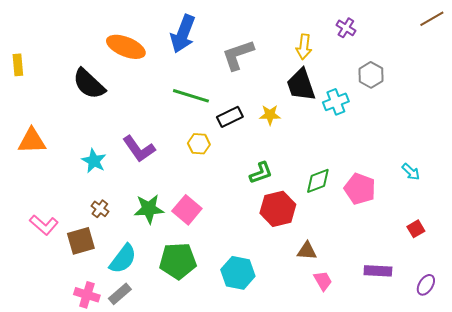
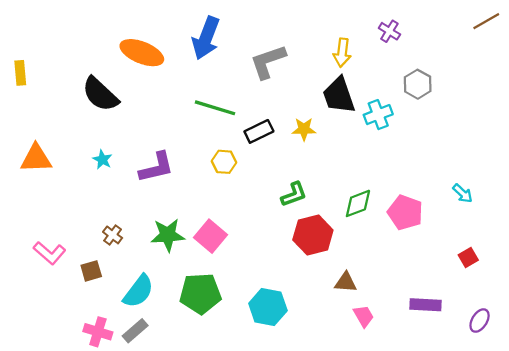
purple L-shape: (139, 149) -> (156, 167), turned -68
cyan star: (94, 161) -> (102, 160), moved, size x0.7
brown square: (81, 241) -> (91, 271), size x0.7

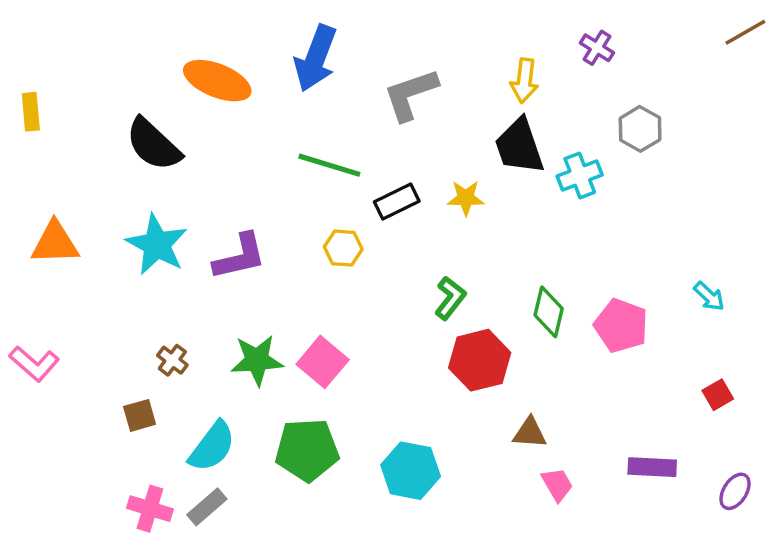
cyan star: (102, 160) -> (157, 245), size x2.0
green L-shape: (294, 194) -> (450, 298), turned -32
green diamond: (358, 203) -> (549, 312), turned -56
pink L-shape: (50, 253) -> (34, 364), moved

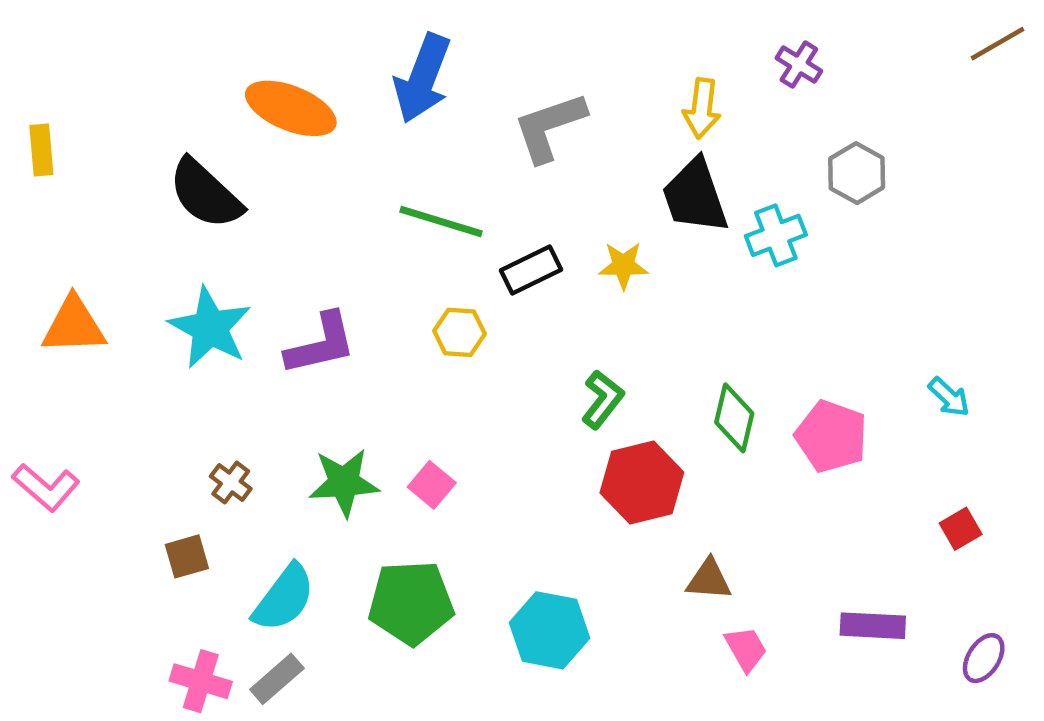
pink square: (323, 362) -> (432, 485), size x0.7

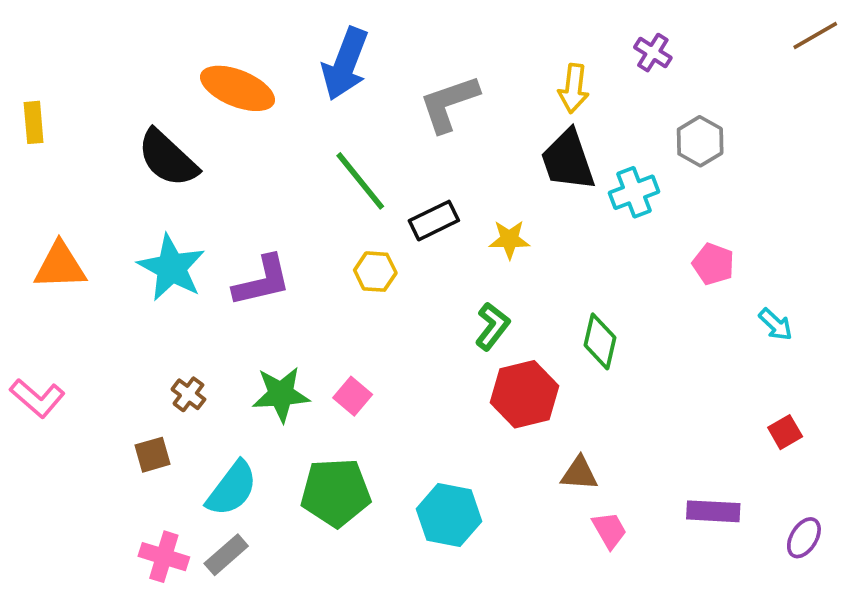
green line: (441, 222) -> (360, 181), turned 34
yellow star: (623, 265) -> (509, 239), moved
pink pentagon: (831, 436) -> (713, 264), moved, size x0.7

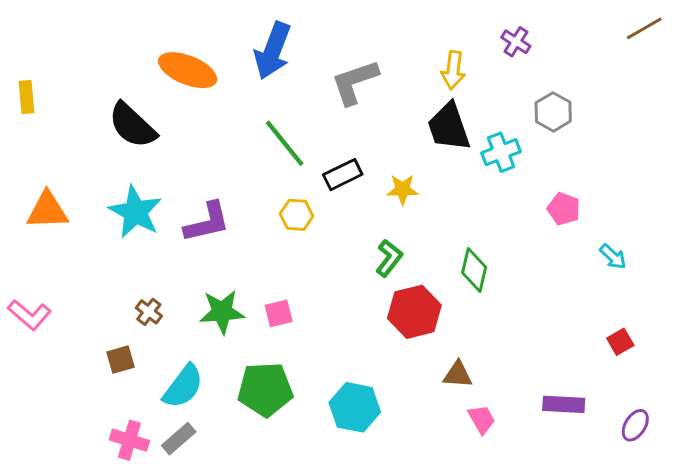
pink square: (353, 396) -> (279, 313), turned 36

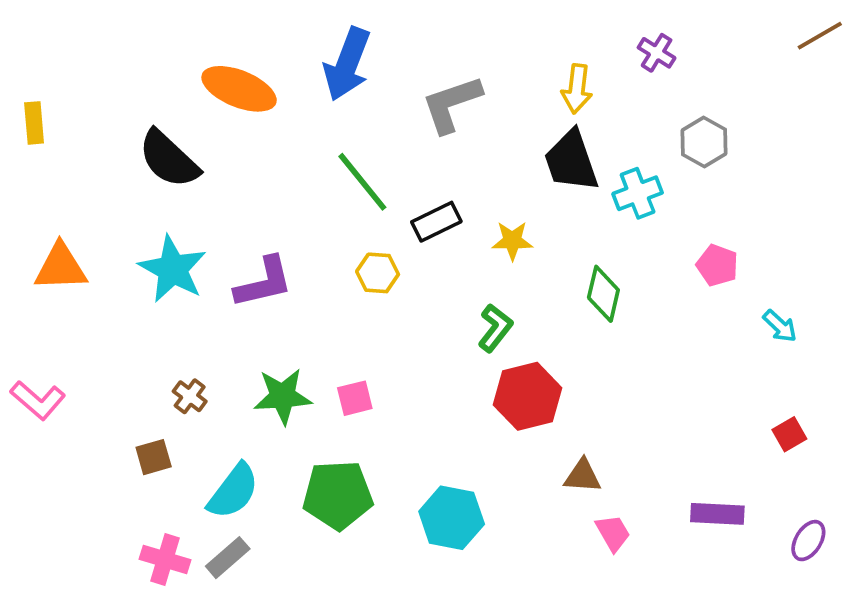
green diamond: (474, 270) -> (603, 294), moved

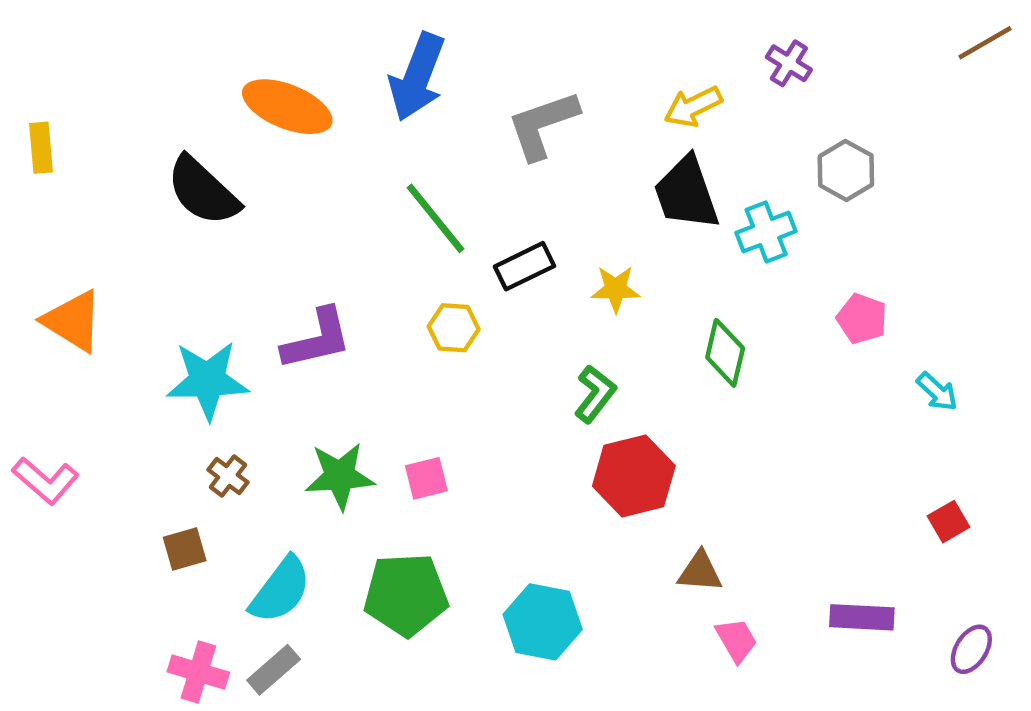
yellow arrow: (577, 89) -> (693, 107), turned 57
orange triangle: (61, 267) -> (73, 321), turned 34
cyan star: (173, 269) -> (207, 380), moved, turned -30

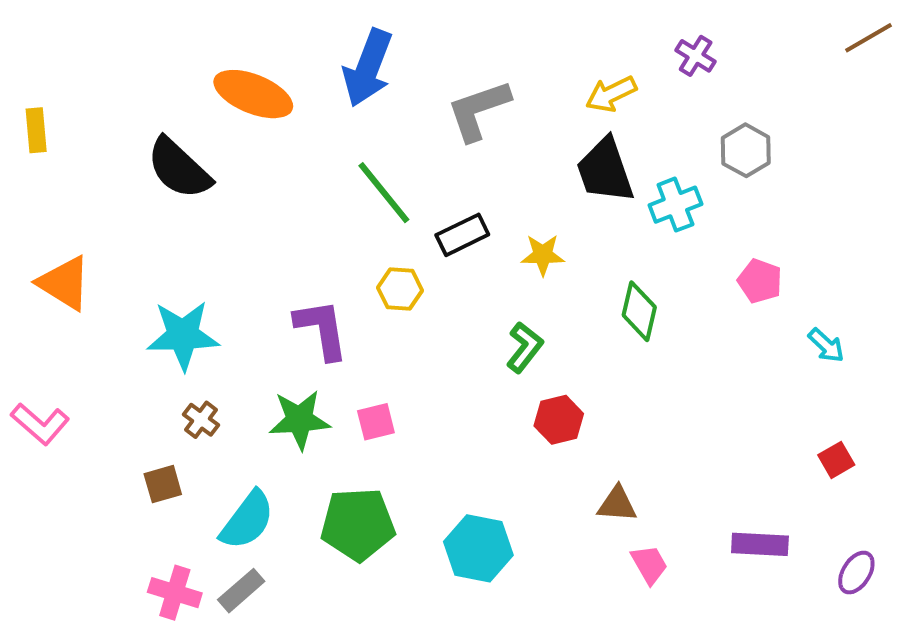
purple L-shape: (317, 339) -> (322, 329), moved, turned -86
red hexagon: (634, 476) -> (559, 420), size x0.7

